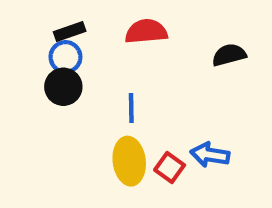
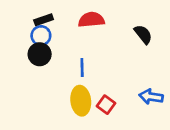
black semicircle: (229, 55) -> (143, 34), turned 66
blue arrow: (210, 155) -> (151, 97), moved

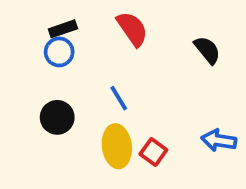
red semicircle: (91, 20) -> (132, 29), turned 60
black circle: (40, 54) -> (57, 117), moved
blue line: (82, 67) -> (119, 98), turned -30

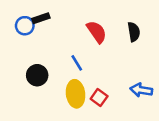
red semicircle: (132, 29) -> (97, 32), moved
black semicircle: (207, 50) -> (134, 32), turned 30
blue circle: (59, 52) -> (25, 26), moved

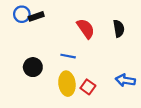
blue circle: (25, 26) -> (22, 14), moved
blue line: (77, 63) -> (68, 56), turned -48

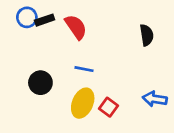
red semicircle: (86, 29) -> (76, 27), moved
yellow ellipse: (67, 84) -> (83, 103), turned 30

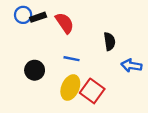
black semicircle: (147, 35) -> (110, 41), moved
blue arrow: (155, 99) -> (131, 66), moved
red square: (108, 107) -> (92, 91), size x1.5

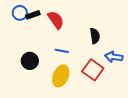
red square: (92, 91) -> (93, 70), moved

